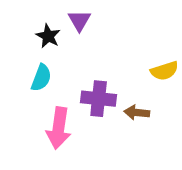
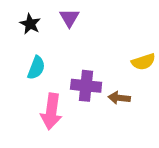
black star: (48, 36) -> (30, 24), moved

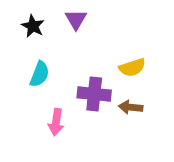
yellow semicircle: (143, 62) -> (132, 67), moved
pink arrow: (51, 111) -> (56, 122), size x0.7

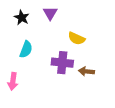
yellow semicircle: (132, 67) -> (77, 38), moved, turned 42
pink arrow: (56, 122) -> (13, 81), moved

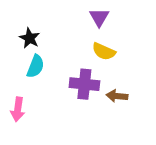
purple triangle: (50, 13) -> (99, 17), moved
black star: (22, 18) -> (30, 38), moved

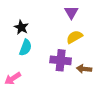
yellow semicircle: (104, 52) -> (74, 37), turned 126
pink arrow: (18, 109) -> (13, 78), turned 49

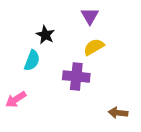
black star: (21, 27) -> (45, 35), moved
brown arrow: (84, 69) -> (118, 113), moved

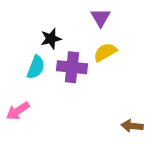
black star: (45, 35) -> (51, 39), turned 30
purple cross: (76, 77) -> (72, 67), moved

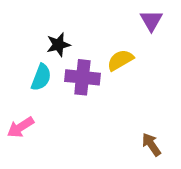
purple triangle: (101, 18) -> (151, 21), moved
brown arrow: (132, 126) -> (151, 144), turned 50

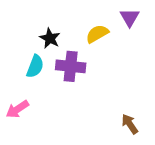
black star: (58, 45) -> (50, 38), turned -30
yellow semicircle: (120, 60) -> (97, 34), moved

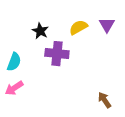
purple triangle: (130, 18) -> (107, 25), moved
cyan semicircle: (35, 66) -> (14, 62), moved

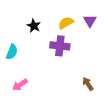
purple cross: (57, 54) -> (60, 46), moved
pink arrow: (14, 88) -> (20, 85), moved

